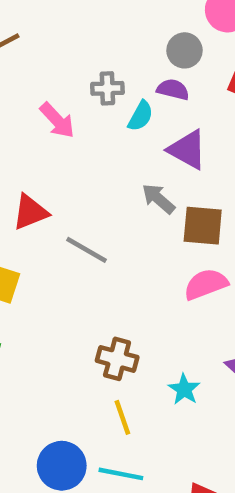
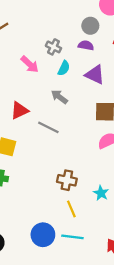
gray cross: (107, 88) -> (53, 47), turned 32
cyan semicircle: (140, 116) -> (64, 68), moved
gray arrow: (158, 199) -> (59, 97), moved

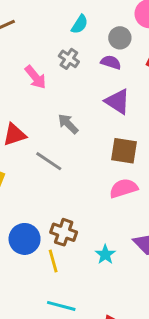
cyan semicircle: (64, 68) -> (80, 24), moved
yellow line: (71, 209) -> (53, 261), moved
blue circle: (43, 235) -> (25, 239), moved

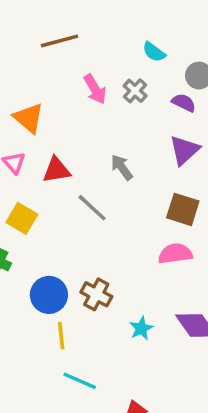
cyan semicircle: (80, 24) -> (154, 52), turned 84
pink arrow: (35, 77) -> (95, 89), moved
purple triangle: (118, 101) -> (184, 150), turned 36
yellow line: (53, 261) -> (61, 336), moved

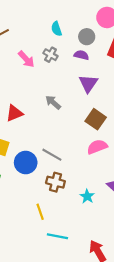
cyan semicircle: (154, 52) -> (56, 29), turned 48
gray line: (92, 208) -> (52, 155), moved
brown square: (183, 209) -> (96, 119), turned 30
blue circle: (49, 295) -> (26, 162), moved

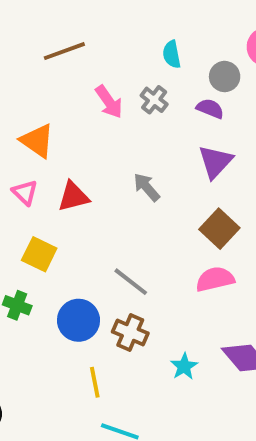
blue circle: (26, 162) -> (78, 320), moved

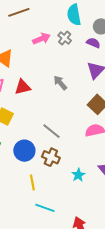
cyan semicircle: (172, 54) -> (74, 15), size x1.5
pink arrow: (109, 102) -> (41, 39), turned -78

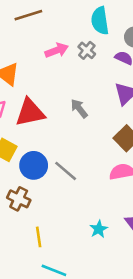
red triangle: (23, 87) -> (30, 112), size x1.4
blue circle: (24, 151) -> (34, 165), moved
brown cross: (51, 157) -> (19, 199), moved

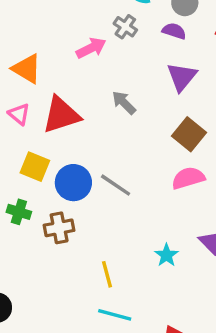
pink arrow: (57, 50) -> (91, 48), moved
brown cross: (19, 199) -> (59, 228), turned -30
yellow line: (39, 237) -> (107, 274), moved

